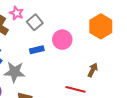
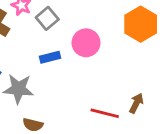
brown arrow: (93, 70) -> (136, 103), moved

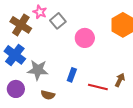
blue rectangle: (50, 57) -> (72, 75), moved, turned -56

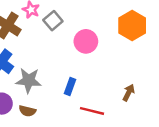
red line: (98, 87) -> (92, 111), moved
brown semicircle: (48, 95) -> (27, 111), moved

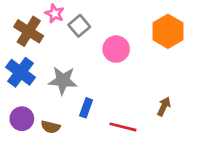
gray star: (29, 80) -> (63, 80), moved
blue rectangle: (70, 87) -> (86, 108), moved

